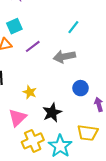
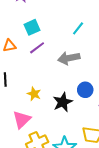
cyan square: (14, 26) -> (32, 27), moved
black star: (52, 112) -> (63, 102), moved

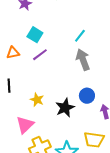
cyan square: (32, 27) -> (35, 35), turned -35
gray arrow: (69, 58) -> (83, 60), moved, turned 80

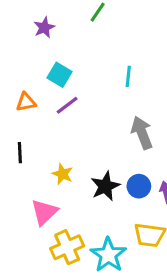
cyan line: (80, 36) -> (128, 76), turned -32
gray arrow: (83, 60) -> (142, 133), moved
blue circle: (87, 96) -> (139, 186), moved

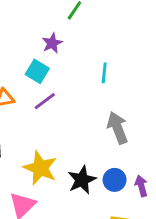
purple star: (44, 27) -> (52, 43), moved
yellow star: (63, 174) -> (40, 168), size x1.6

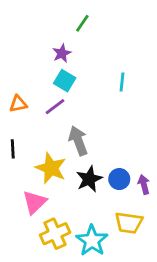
cyan square: (37, 71) -> (65, 81), moved
cyan line: (104, 73) -> (122, 82), moved
gray arrow: (118, 128) -> (78, 141), moved

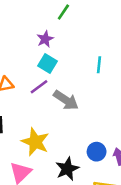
gray arrow: (78, 141) -> (66, 100), moved, turned 145
black star: (89, 179) -> (67, 169), moved

